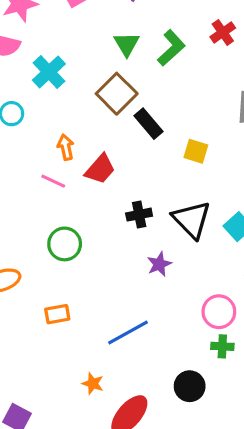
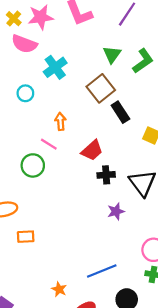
red trapezoid: (100, 169) -> (92, 150), moved
green circle: (65, 244) -> (33, 165), moved
orange rectangle: (57, 314) -> (26, 237), moved
blue line: (128, 332) -> (102, 271), moved

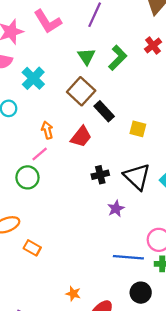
pink line: (49, 144) -> (40, 154), turned -63
red trapezoid: (92, 150) -> (81, 137), moved
orange rectangle: (26, 237) -> (32, 248), turned 42
blue line: (102, 271) -> (128, 257), moved, turned 36

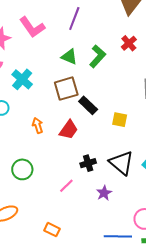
green triangle: (87, 56) -> (69, 57), turned -30
brown square: (81, 91) -> (66, 89), turned 35
pink line: (40, 154) -> (66, 186), moved
orange rectangle: (32, 248) -> (52, 230), moved

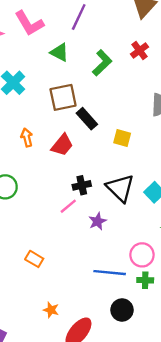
green triangle: (69, 57) -> (59, 52), moved
pink line: (66, 186) -> (68, 206), moved

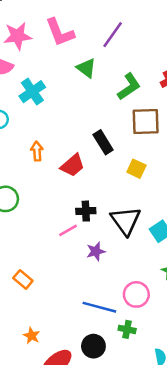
brown square: (63, 97) -> (146, 121), moved
green cross: (145, 280) -> (127, 329), moved
black circle: (122, 310) -> (93, 346), moved

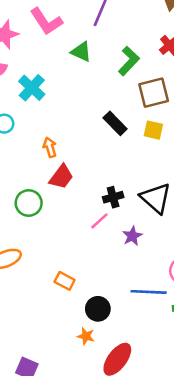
red trapezoid: (73, 165) -> (61, 177), moved
yellow square: (136, 169) -> (153, 130), moved
black circle: (93, 346) -> (98, 309), moved

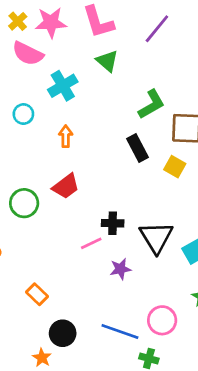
green triangle: (81, 52) -> (107, 61), moved
green L-shape: (129, 61) -> (152, 104), moved
orange arrow: (50, 147) -> (66, 136), moved

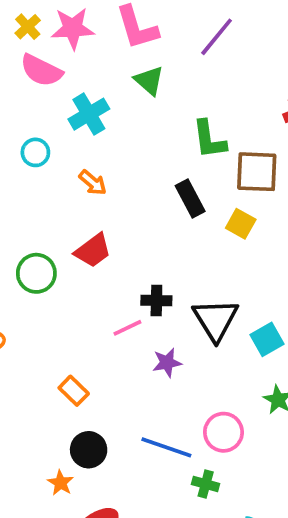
green L-shape: (152, 104) -> (209, 139), turned 112
orange arrow: (66, 136) -> (93, 183), turned 130
orange rectangle: (37, 294) -> (74, 391), moved

